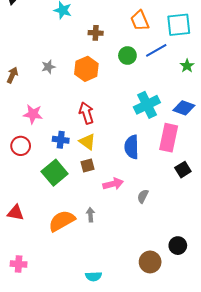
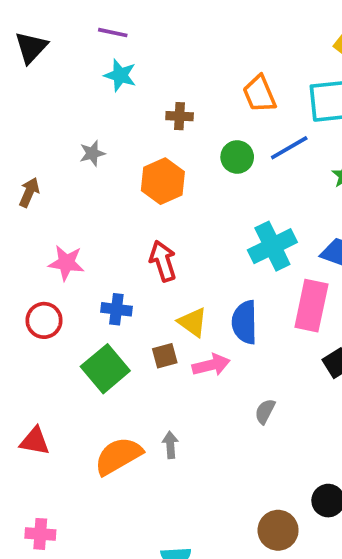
gray star: (48, 67) -> (92, 153), moved
yellow triangle: (87, 142) -> (193, 322), moved
pink arrow: (113, 184) -> (211, 365), moved

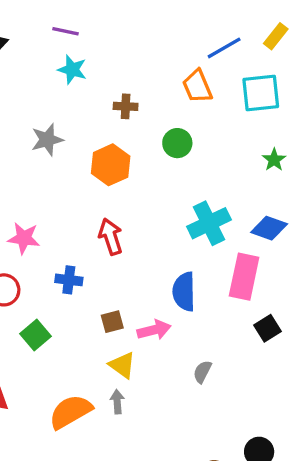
blue line: (289, 148) -> (224, 48), moved
gray star: (92, 153) -> (47, 140), size x1.4
yellow triangle: (193, 322) -> (122, 365), moved
green square: (105, 369) -> (35, 335), moved, size x0.7

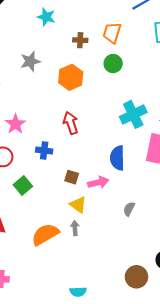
orange trapezoid: (197, 86) -> (112, 33), moved, turned 40
pink star: (24, 238) -> (15, 124), turned 30
brown square: (112, 322) -> (72, 177), turned 32

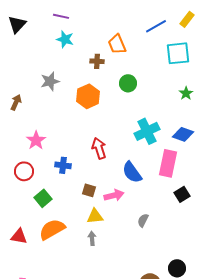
orange trapezoid: (112, 33) -> (117, 44), moved, turned -40
red arrow: (71, 123) -> (99, 148), moved
blue semicircle: (117, 158) -> (132, 172), turned -35
yellow triangle: (78, 205) -> (95, 216), turned -42
orange semicircle: (45, 234) -> (52, 229), moved

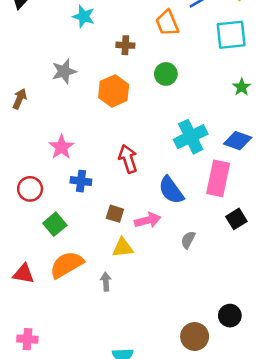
orange trapezoid: (117, 44) -> (167, 23), moved
pink star: (36, 140) -> (61, 147), moved
gray semicircle: (143, 220) -> (188, 240), moved
gray arrow: (92, 238) -> (106, 282), moved

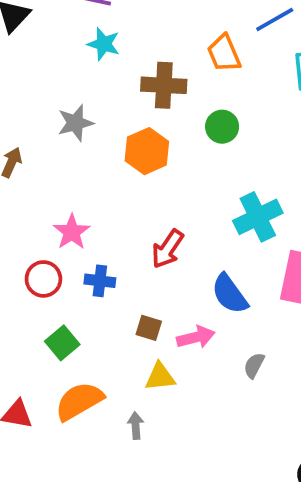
brown cross: (125, 45) -> (164, 85), size x1.6
red arrow: (128, 159) -> (168, 249), turned -128
red circle: (30, 189) -> (43, 279), moved

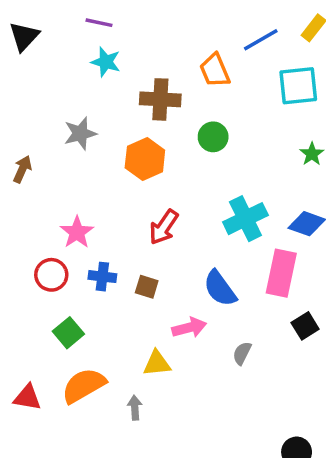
red arrow: (168, 249) -> (164, 227), moved
brown square: (149, 328) -> (147, 287), moved

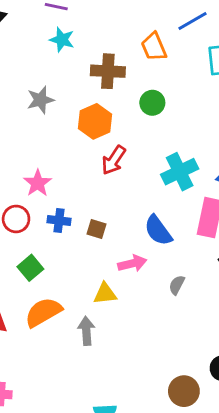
red arrow: (164, 227) -> (114, 160), moved
gray arrow: (135, 408) -> (86, 331), size x1.4

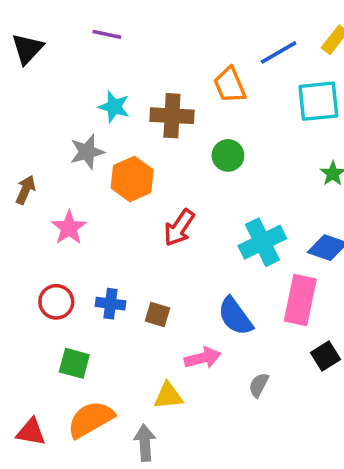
cyan star: (62, 40) -> (114, 107), moved
orange hexagon: (95, 121) -> (132, 179), moved
pink star: (38, 183) -> (69, 228), moved
green square: (30, 268) -> (74, 363), turned -35

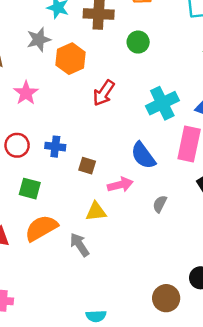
brown square: (157, 314) -> (87, 166), moved
gray arrow: (145, 443) -> (79, 245), turned -30

